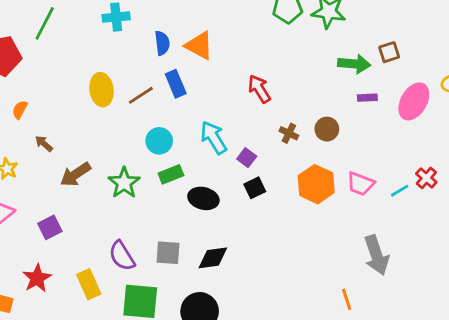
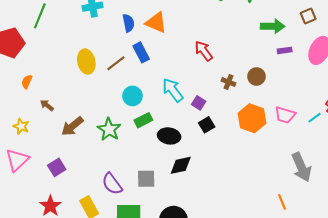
brown square: (389, 52) -> (308, 16), moved
black diamond: (213, 258) -> (181, 165), moved

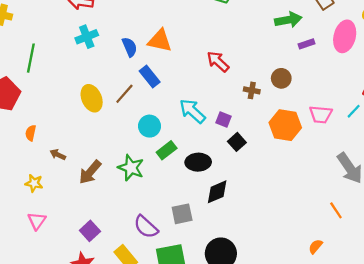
pink triangle: (17, 160) -> (37, 221), size x0.7
purple square: (57, 167) -> (90, 231), moved

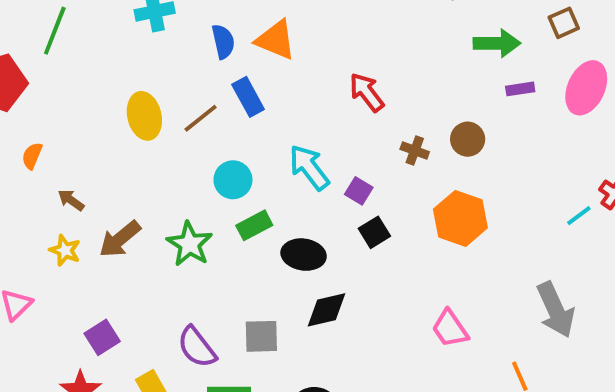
pink trapezoid: (321, 114) -> (450, 329), moved, turned 40
yellow star: (34, 183) -> (65, 250), moved

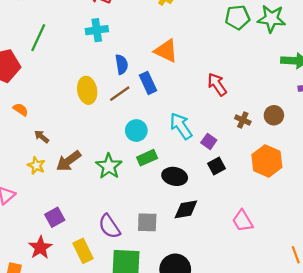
blue semicircle: (223, 42) -> (122, 64), moved
orange semicircle: (32, 156) -> (21, 109), turned 98
pink trapezoid: (450, 329) -> (243, 221), moved

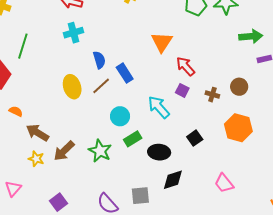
orange triangle: (166, 51) -> (162, 42), moved, turned 45
brown arrow: (42, 137) -> (37, 133), size x1.6
purple square: (209, 141) -> (182, 90), moved

